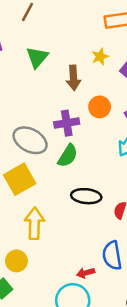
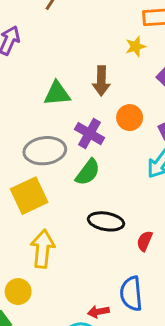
green triangle: (37, 57) -> (57, 94), moved, turned 40
yellow star: (100, 57) -> (136, 46), moved
purple cross: (67, 123) -> (90, 134), turned 35
gray ellipse: (30, 140) -> (45, 151), turned -40

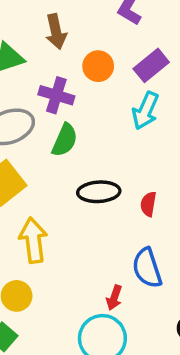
red arrow: (98, 312) -> (114, 298), turned -48

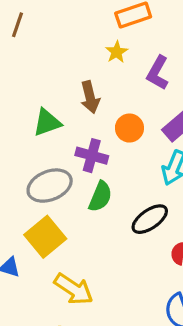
black ellipse: (99, 192) -> (150, 219), moved, turned -30
yellow arrow: (33, 240) -> (74, 289), turned 132

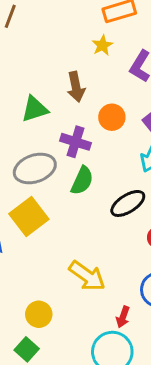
yellow arrow: (74, 289) -> (87, 276), moved

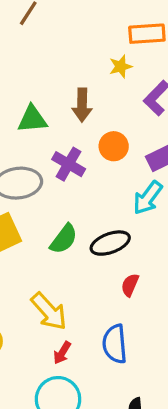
green semicircle: (82, 181) -> (64, 239), moved
red arrow: (123, 317) -> (62, 353), moved

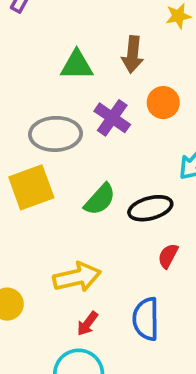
yellow arrow: (49, 311) -> (77, 277), turned -66

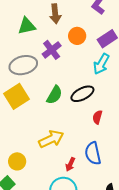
purple cross: (112, 118) -> (52, 50), turned 30
red arrow: (87, 324) -> (70, 164), moved

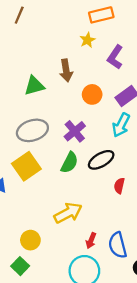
purple cross: (52, 50) -> (75, 131), moved
blue semicircle: (93, 153) -> (118, 245), moved

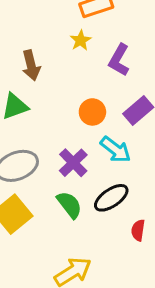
brown arrow: (66, 70) -> (31, 65), moved
cyan arrow: (121, 125) -> (116, 150), moved, turned -75
green semicircle: (69, 163) -> (69, 205), turned -60

